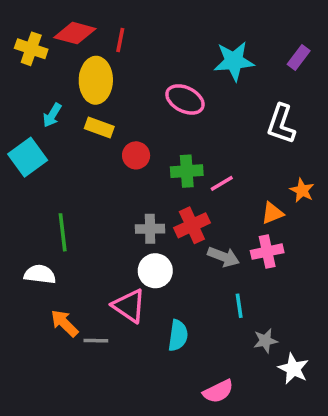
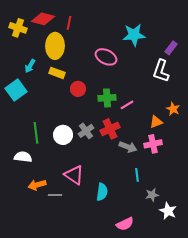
purple rectangle: (299, 58) -> (171, 48), moved
gray cross: (150, 229) -> (86, 131), turned -35
white circle: (155, 271) -> (63, 135), moved
orange arrow: (64, 323) -> (37, 185), turned -60

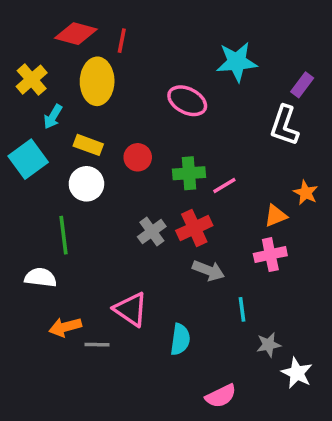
yellow cross: (18, 28) -> (32, 80), moved, turned 30
yellow rectangle: (57, 73) -> (88, 145), moved
white circle: (63, 135) -> (86, 184), moved
gray arrow: (128, 147) -> (208, 270), moved

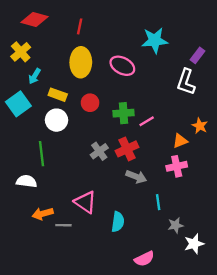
red diamond: (76, 34) -> (35, 20), moved
yellow ellipse: (97, 81) -> (81, 62), moved
white star: (297, 373) -> (194, 244), turned 30

